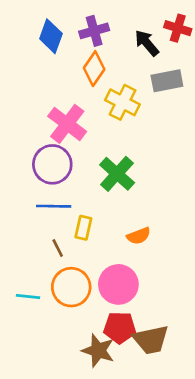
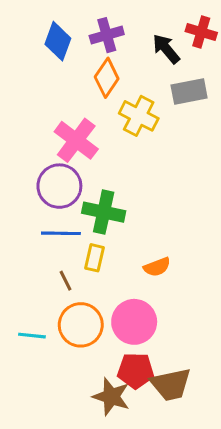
green cross: (117, 174) -> (104, 212), moved, turned -30

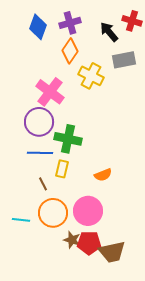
brown star: (111, 397) -> (72, 240), moved, size x0.7

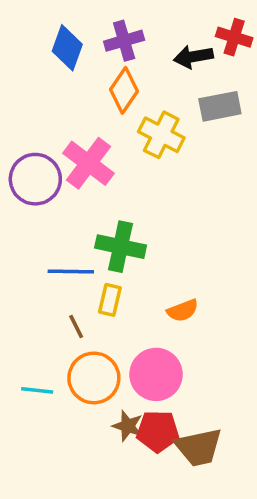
black arrow: (109, 32) -> (193, 57), turned -60
purple circle: (39, 122) -> (35, 179), moved

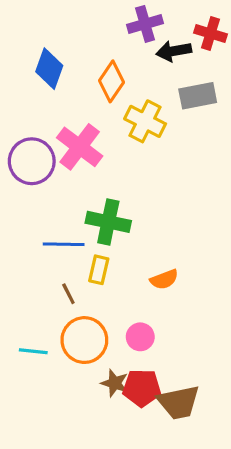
purple cross: (124, 41) -> (145, 24), moved
blue diamond: (67, 48) -> (49, 69), moved
pink circle: (156, 374) -> (140, 337), size x0.6

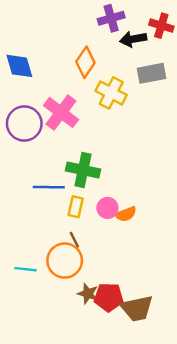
blue diamond: (49, 69) -> (19, 66), moved, turned -36
brown line: (68, 294) -> (74, 240), moved
pink circle: (140, 337) -> (107, 208), moved

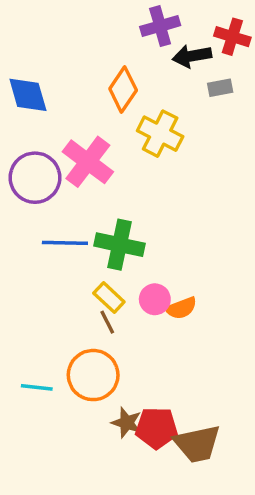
gray rectangle: (152, 73) -> (220, 88), moved, size x0.6
blue line: (49, 187) -> (65, 243), moved
yellow rectangle: (76, 207) -> (109, 298), turned -60
brown line: (74, 240) -> (107, 322), moved

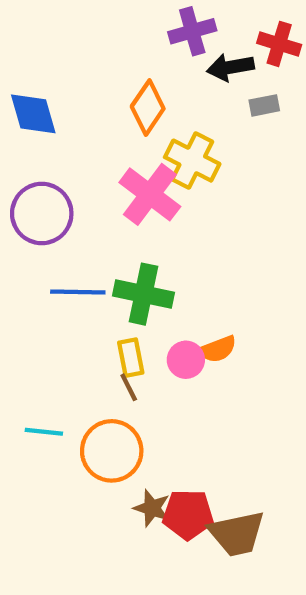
pink cross: (88, 162) -> (150, 194), moved
yellow rectangle: (109, 298) -> (131, 358), turned 36
orange semicircle: (181, 308) -> (218, 349), moved
cyan line: (37, 387) -> (44, 432), moved

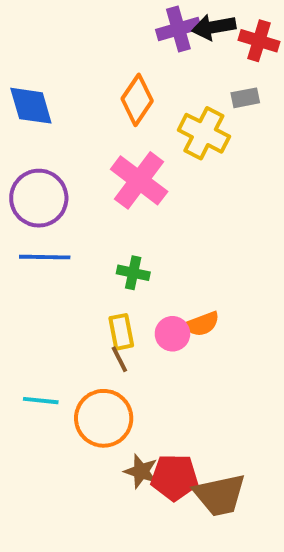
black arrow: (230, 67) -> (214, 27), moved
yellow cross: (192, 161) -> (204, 133), moved
blue line: (78, 292) -> (45, 257), moved
green cross: (143, 294) -> (133, 273), size x0.6

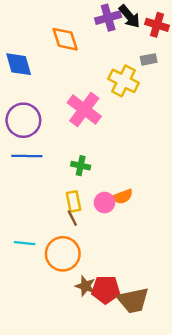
black arrow: (214, 27) -> (130, 16), turned -120
orange diamond: (137, 100) -> (65, 39), moved, turned -52

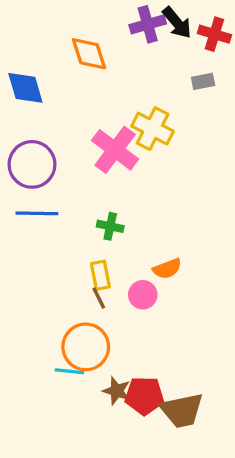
yellow cross: (124, 81) -> (153, 129), moved
pink circle: (104, 203) -> (143, 295), moved
cyan line: (25, 243) -> (69, 371), moved

